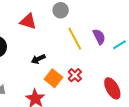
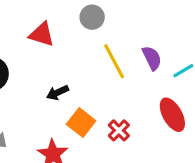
red cross: (75, 75) -> (119, 130), moved
red ellipse: (112, 88) -> (172, 115), moved

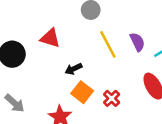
red triangle: (42, 34) -> (50, 38), moved
black arrow: (57, 93) -> (74, 69), moved

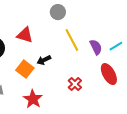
purple semicircle: (137, 42) -> (96, 47), moved
orange square: (82, 92) -> (25, 69), moved

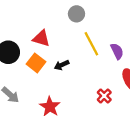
orange square: (25, 69) -> (36, 63), moved
red cross: (75, 84) -> (104, 96), moved

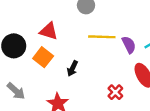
yellow line: (91, 44) -> (102, 37), turned -60
black arrow: (62, 65) -> (72, 68), moved, turned -40

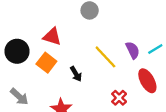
yellow line: (102, 37) -> (105, 57), moved, turned 45
black arrow: (72, 68) -> (76, 74), turned -56

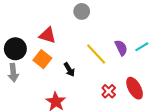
red ellipse: (147, 81) -> (135, 88), moved
gray arrow: (19, 97) -> (13, 73), moved, turned 42

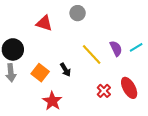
red triangle: (47, 35) -> (44, 23), moved
orange square: (42, 59) -> (40, 73), moved

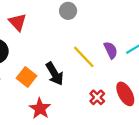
red triangle: (44, 23) -> (18, 22), moved, turned 30
black arrow: (65, 70) -> (55, 74), size x1.5

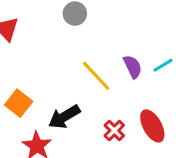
black arrow: (55, 74) -> (64, 117), moved, turned 90

